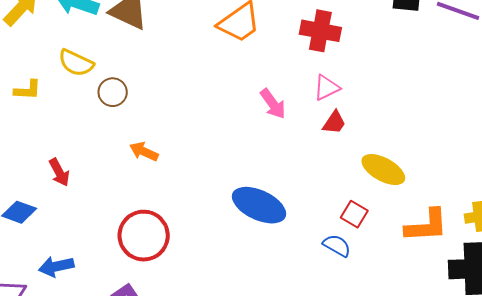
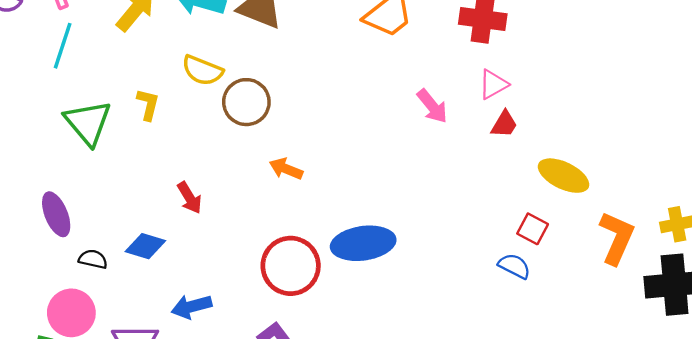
yellow L-shape: (28, 90) -> (148, 104), turned -76
brown circle: (113, 92) -> (246, 102), size x1.4
blue ellipse: (259, 205) -> (363, 243), moved, turned -30
orange L-shape: (426, 226) -> (617, 238), turned -60

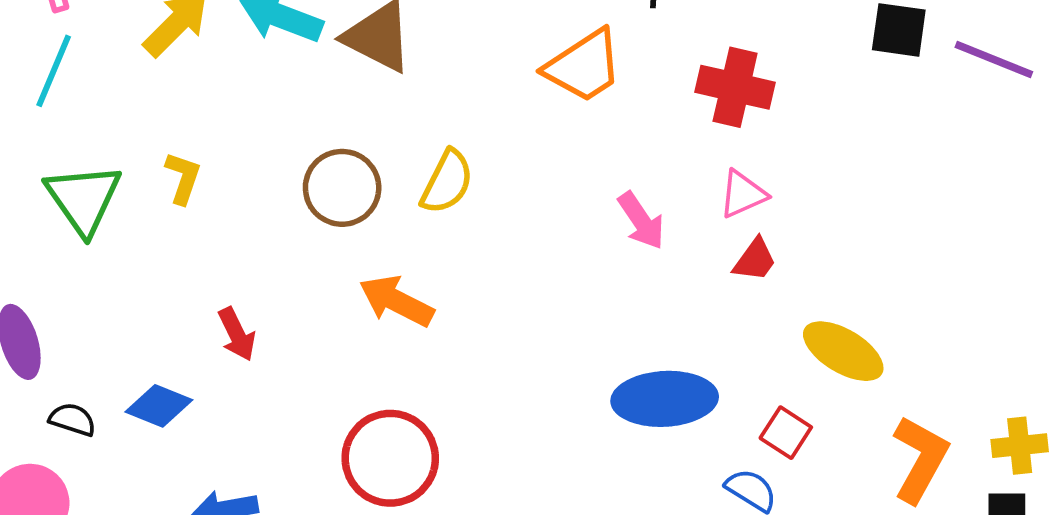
yellow semicircle: (202, 70) -> (447, 182), moved, turned -90
orange arrow: (286, 169) -> (396, 301), size x1.4
blue ellipse: (363, 243) -> (665, 399), moved

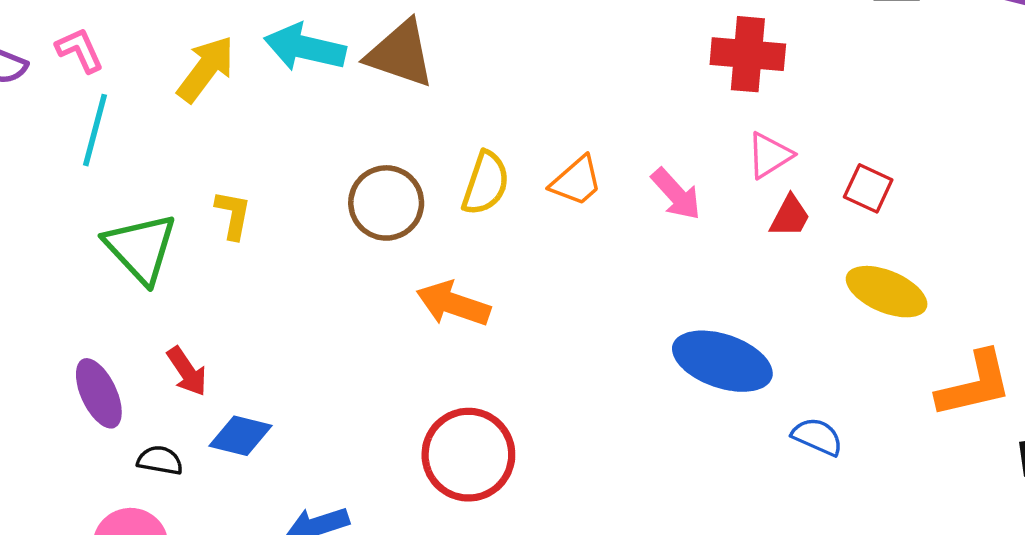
orange trapezoid: (584, 66) -> (576, 181), moved, size x0.7
red arrow: (237, 334) -> (187, 371), moved
blue ellipse: (665, 399) -> (722, 361), turned 30
red square: (786, 433) -> (868, 188), moved
orange L-shape: (920, 459) -> (974, 384), turned 56

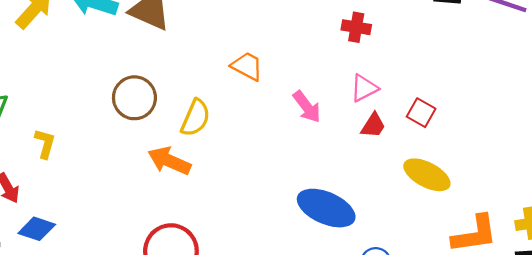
red cross: (748, 54) -> (356, 27), size x0.7
orange trapezoid: (576, 181) -> (247, 66), moved, turned -116
yellow semicircle: (486, 183) -> (195, 118), moved
yellow L-shape: (233, 215) -> (45, 143), moved

